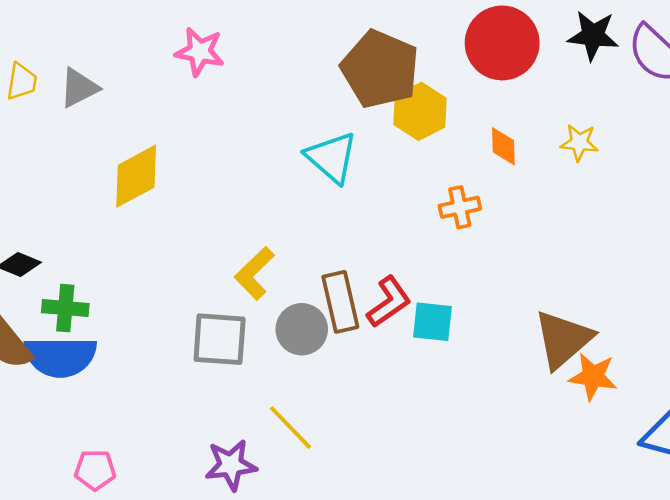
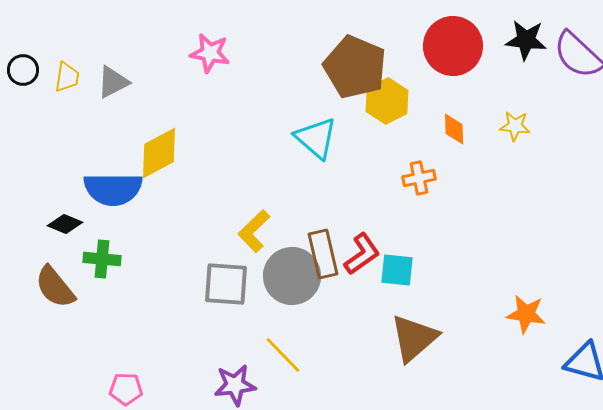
gray circle: (302, 329) -> (292, 276), size x1.4
brown triangle: (563, 339) -> (414, 338), moved
blue semicircle: (60, 357) -> (113, 189), moved

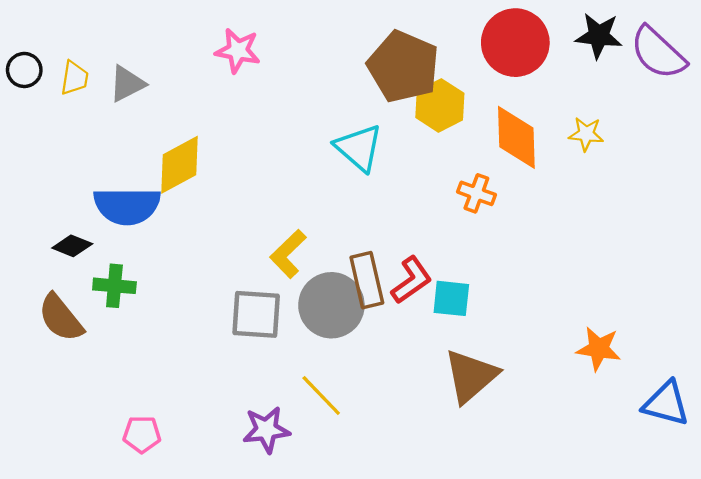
orange diamond: (454, 129) -> (516, 137), size x1.8
orange cross: (419, 178) -> (476, 193), turned 32

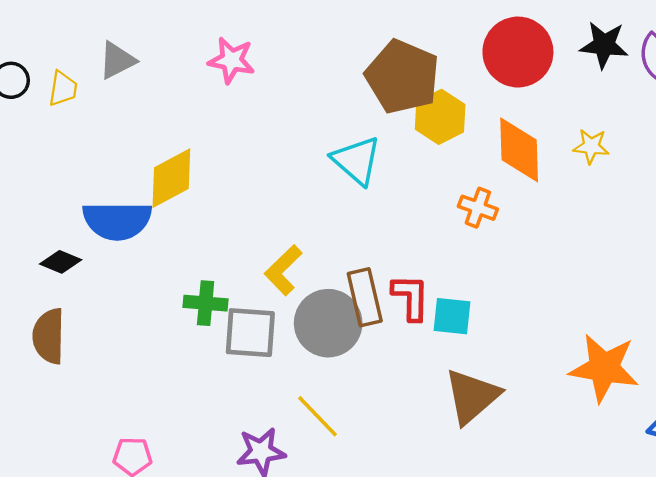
gray triangle: (127, 84) -> (117, 60), moved
red L-shape: (411, 280) -> (411, 297), turned -54
green cross: (114, 286) -> (206, 303), moved
brown semicircle: (61, 318) -> (49, 336), turned 40
orange star: (599, 349) -> (604, 368), size x1.5

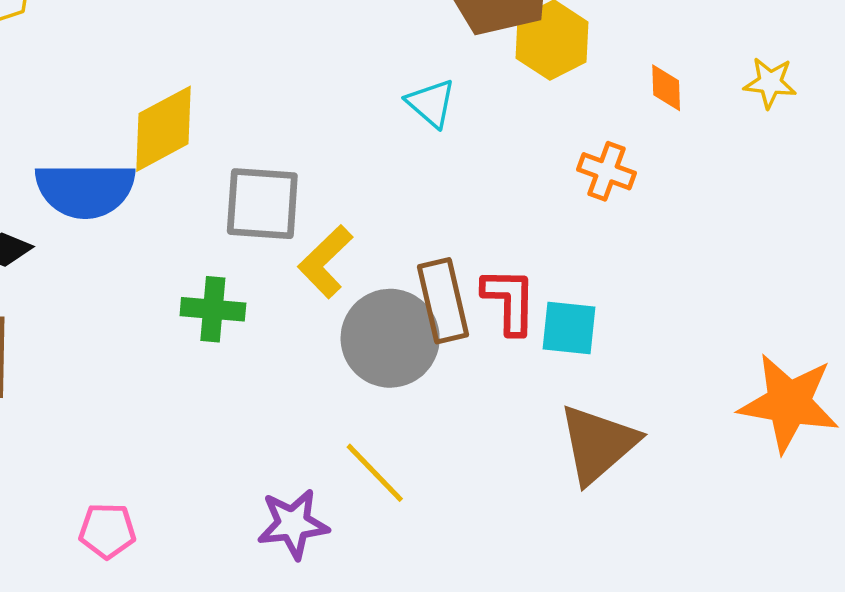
orange diamond: (519, 150) -> (666, 88), size x0.5
cyan triangle: (356, 160) -> (431, 103), size x0.7
gray square: (250, 333) -> (262, 204), moved

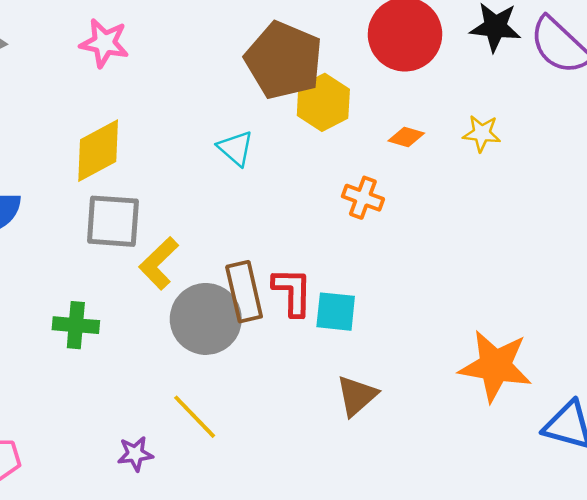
orange diamond: (666, 88) -> (406, 137), turned -72
yellow diamond: (164, 129) -> (98, 151), moved
green cross: (213, 309) -> (76, 325), moved
brown triangle: (598, 444) -> (357, 396), size x0.7
purple star: (293, 524) -> (135, 454), size x0.7

